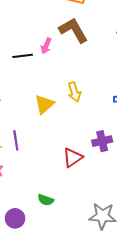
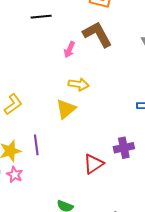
black line: (23, 56) -> (41, 17), moved
yellow arrow: (74, 92) -> (79, 84), moved, turned -66

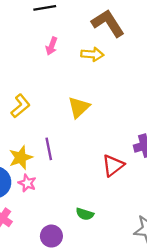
pink arrow: (69, 50) -> (52, 46), moved
yellow arrow: (79, 84) -> (92, 54), moved

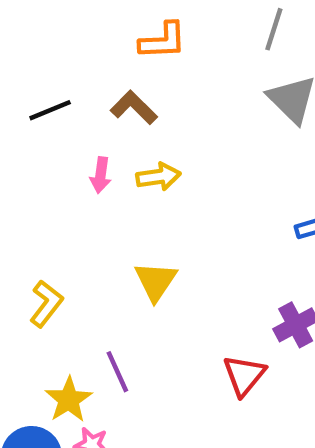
brown L-shape: (108, 23) -> (134, 108), moved, size x0.7
pink arrow: (52, 46) -> (101, 175), moved

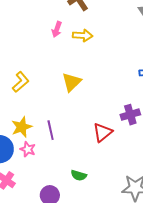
purple line: (117, 372) -> (51, 130), moved

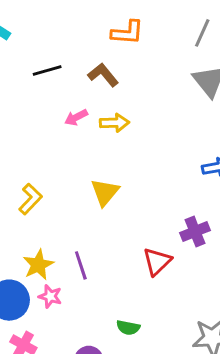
pink arrow: (57, 29) -> (76, 117), turned 49

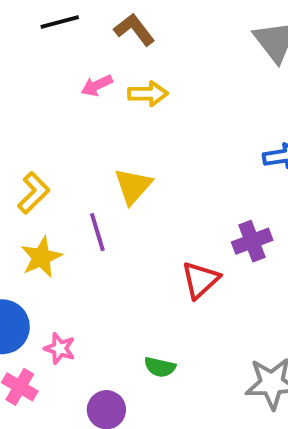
yellow star: (38, 265) -> (41, 257), moved
purple line: (81, 265) -> (97, 232), moved
pink star: (50, 296) -> (60, 349), moved

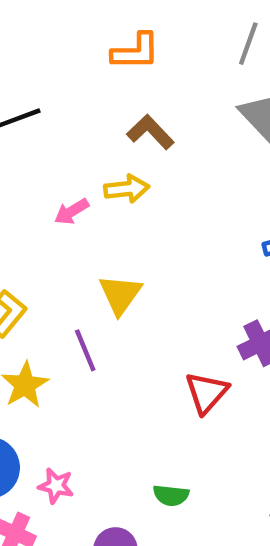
brown L-shape: (134, 30) -> (151, 132), moved
pink arrow: (97, 85) -> (72, 212), moved

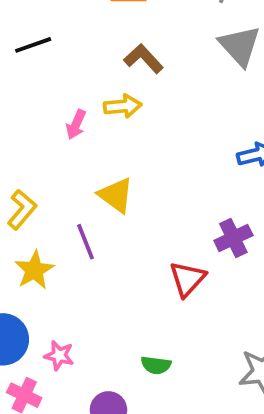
pink arrow: (72, 212) -> (76, 125), turned -36
yellow triangle: (120, 294) -> (116, 195), turned -30

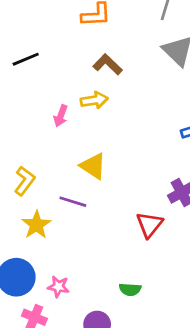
purple line: (86, 242) -> (73, 202), turned -48

